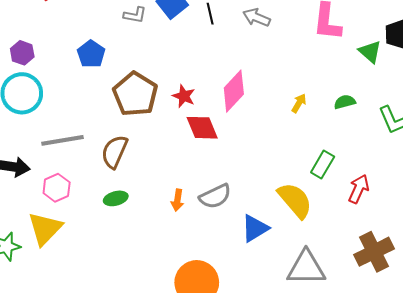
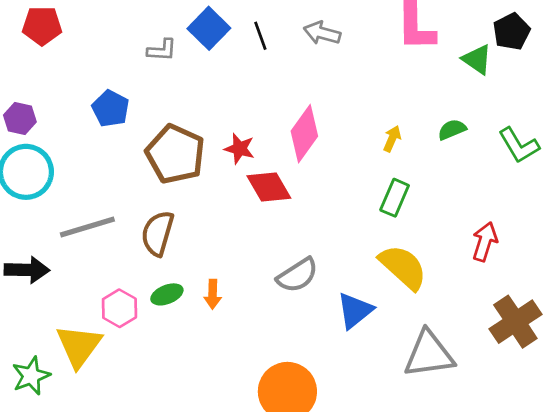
green rectangle: (323, 164) -> (395, 198), moved
pink hexagon: (57, 188) -> (119, 308), moved
orange arrow: (177, 200) -> (213, 294), moved

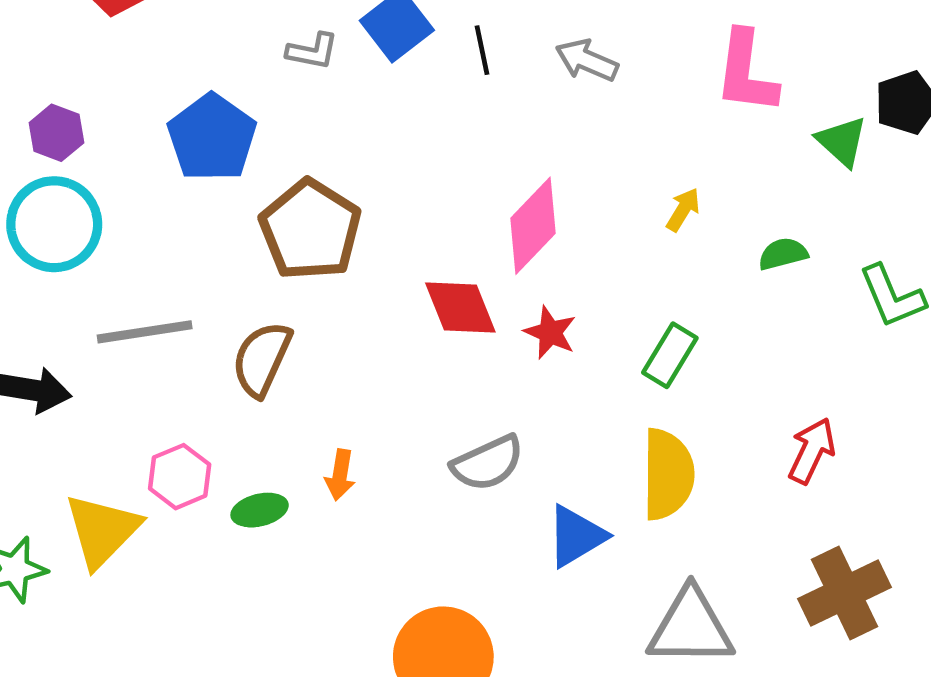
blue pentagon: (111, 109) -> (212, 138), size x1.4
yellow arrow: (392, 139) -> (683, 210), moved
red star: (240, 149) -> (550, 333), moved
yellow semicircle: (403, 267) -> (668, 474), turned 40
green ellipse: (167, 294) -> (260, 510), moved

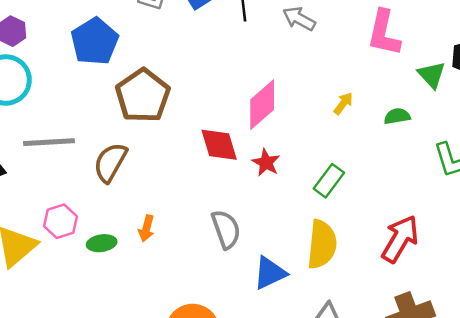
green semicircle: (783, 254) -> (397, 116), moved
red arrow: (812, 451) -> (400, 239), size x1.4
gray semicircle: (488, 463) -> (226, 229), turned -90

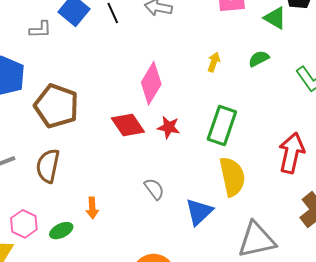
green rectangle: (329, 181) -> (222, 126), size x1.4
gray semicircle: (226, 229) -> (154, 189), size x0.7

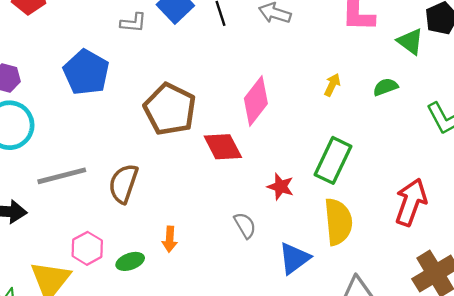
brown pentagon: (56, 106) -> (170, 109), moved
red star: (169, 127) -> (281, 187), moved

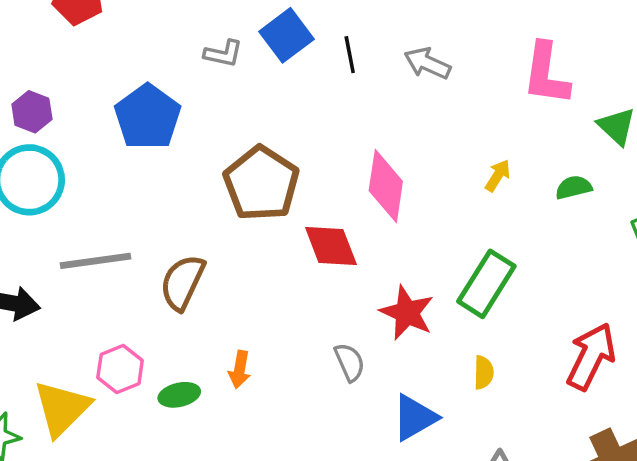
pink diamond: (256, 101) -> (386, 186), turned -36
red star: (281, 187) -> (407, 313), size x1.4
yellow semicircle: (338, 222) -> (484, 372), size x0.5

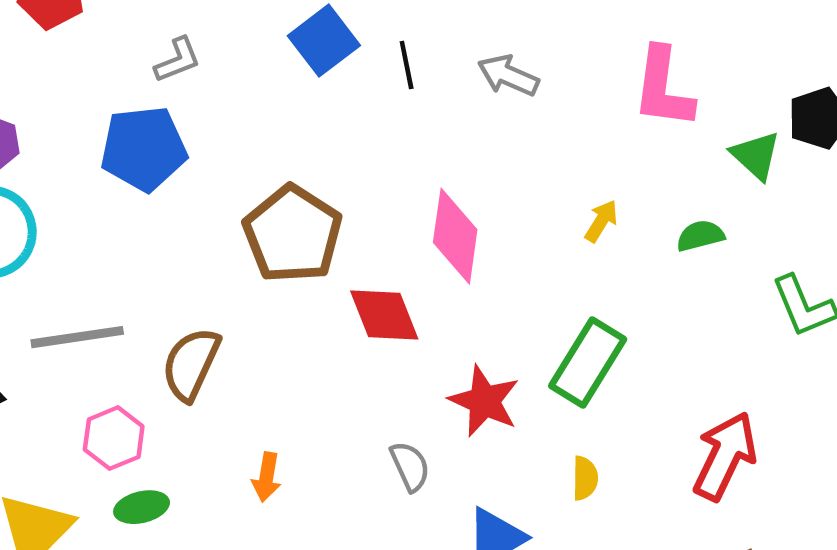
gray L-shape: (223, 54) -> (178, 60), moved, turned -33
blue pentagon: (148, 117) -> (144, 149), turned 30
pink hexagon: (120, 369) -> (114, 438), moved
green ellipse: (179, 395) -> (142, 507), moved

